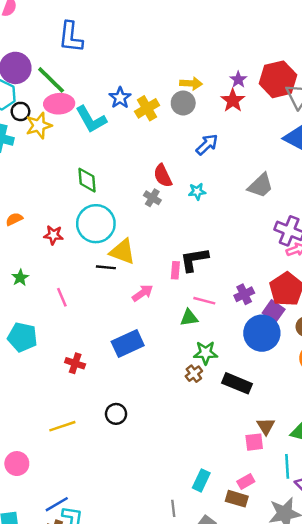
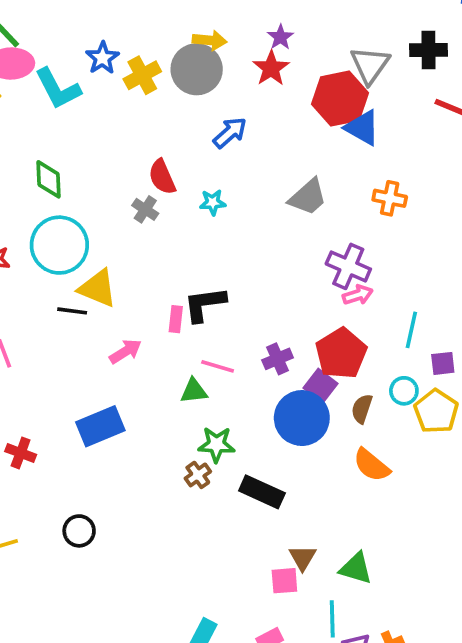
red hexagon: (278, 79) -> (340, 99), moved
gray circle: (183, 103) -> (197, 69), size x1.4

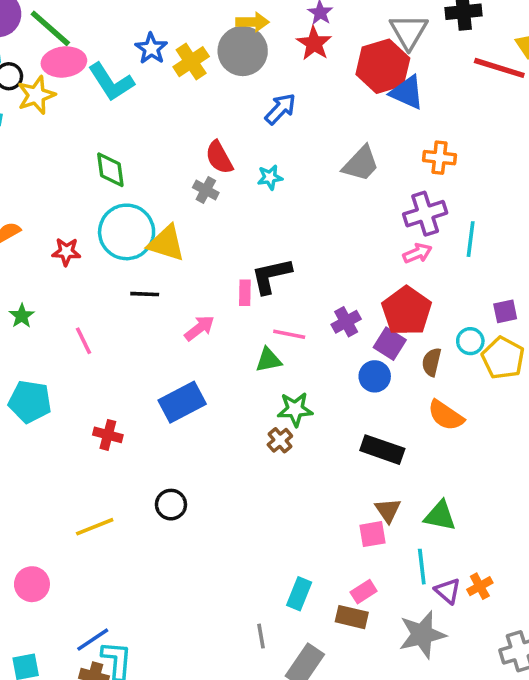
purple cross: (348, 266) -> (425, 214), moved, turned -36
yellow triangle: (98, 288) -> (166, 243), moved
cyan line: (411, 330) -> (471, 239), moved
blue circle: (302, 418) -> (375, 376), size x0.6
black rectangle: (262, 492) -> (382, 450), moved

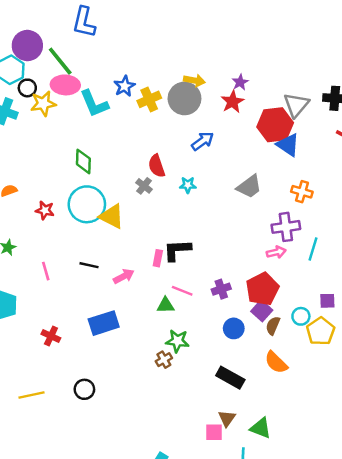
black line: (145, 294) -> (89, 265), moved
purple square: (390, 344) -> (262, 311), moved

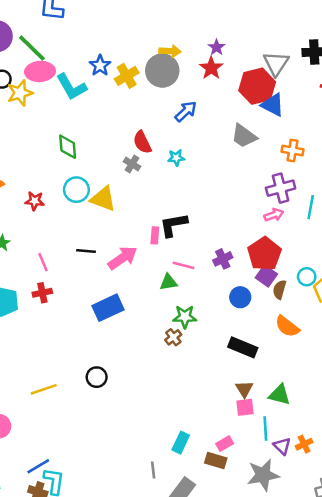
gray trapezoid: (249, 187) -> (244, 136), moved, turned 80
cyan circle: (87, 204) -> (76, 190), size x0.7
pink arrow: (124, 276) -> (123, 258), size x1.4
red cross: (51, 336) -> (42, 293), moved, turned -30
pink square: (214, 432) -> (245, 407), moved

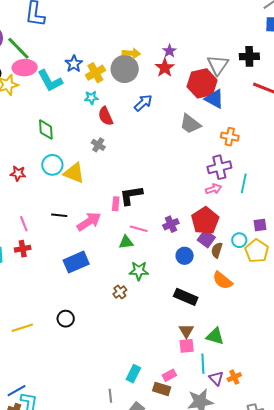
red semicircle: (142, 142) -> (106, 116), moved
cyan star: (176, 158) -> (91, 98), moved
brown cross: (173, 337) -> (120, 292), moved

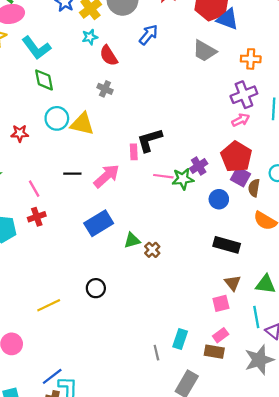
cyan L-shape: (50, 81) -> (36, 48), moved
green triangle: (126, 242) -> (132, 240), moved
green star: (139, 271) -> (183, 179), moved
pink square: (187, 346) -> (221, 303), moved
gray line: (110, 396) -> (156, 353), moved

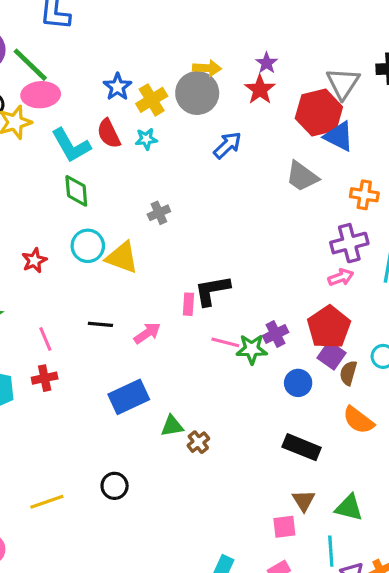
red semicircle: (109, 56) -> (109, 134), moved
gray cross: (105, 89) -> (159, 213), turned 35
red star: (20, 133) -> (34, 260), turned -30
pink arrow: (107, 176) -> (147, 333), size x0.7

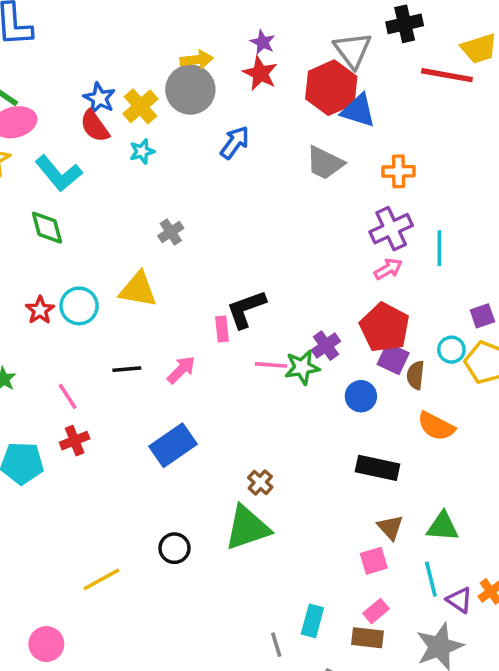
red semicircle: (109, 134) -> (95, 126), moved
green diamond: (76, 191) -> (47, 228), moved
cyan circle: (88, 246) -> (79, 306), moved
green triangle: (172, 426) -> (247, 528), moved, size x1.8

